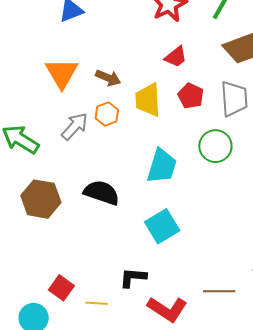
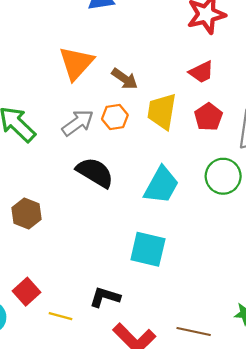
black semicircle: (102, 193) -> (95, 172), moved
brown hexagon: (41, 199) -> (26, 213), moved, size x0.7
cyan square: (162, 226) -> (148, 249), turned 32

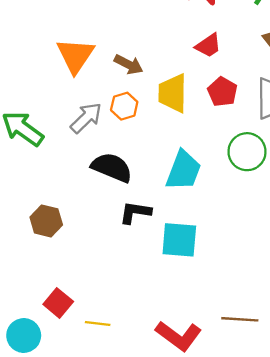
black L-shape: (105, 297) -> (135, 212), moved

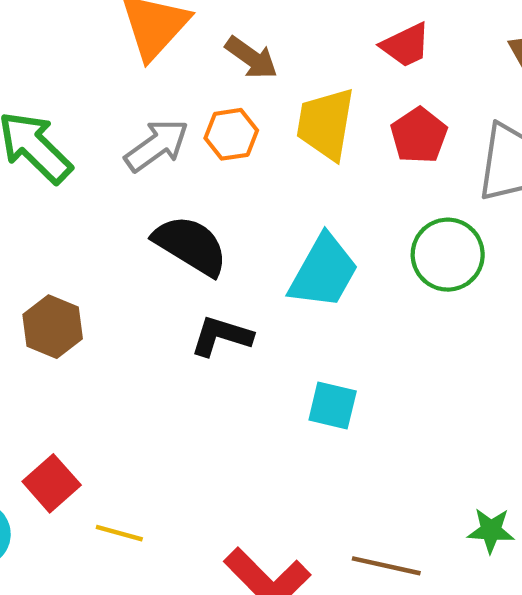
cyan square: (179, 240) -> (333, 406), moved, size x0.7

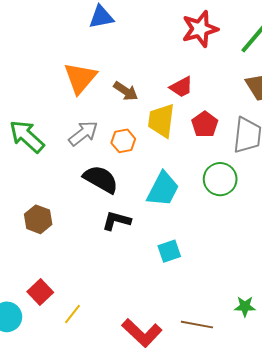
red trapezoid: (406, 45) -> (181, 87), moved
orange hexagon: (231, 134) -> (123, 141), moved
cyan square: (333, 406) -> (169, 251), turned -30
yellow line: (119, 533) -> (73, 314), turned -65

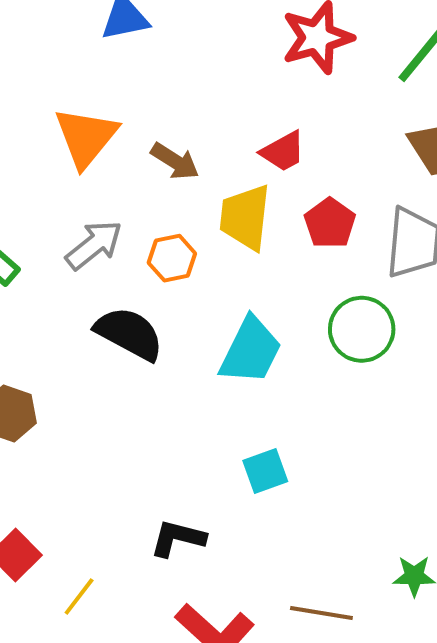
black L-shape: (117, 221) -> (178, 538), moved

